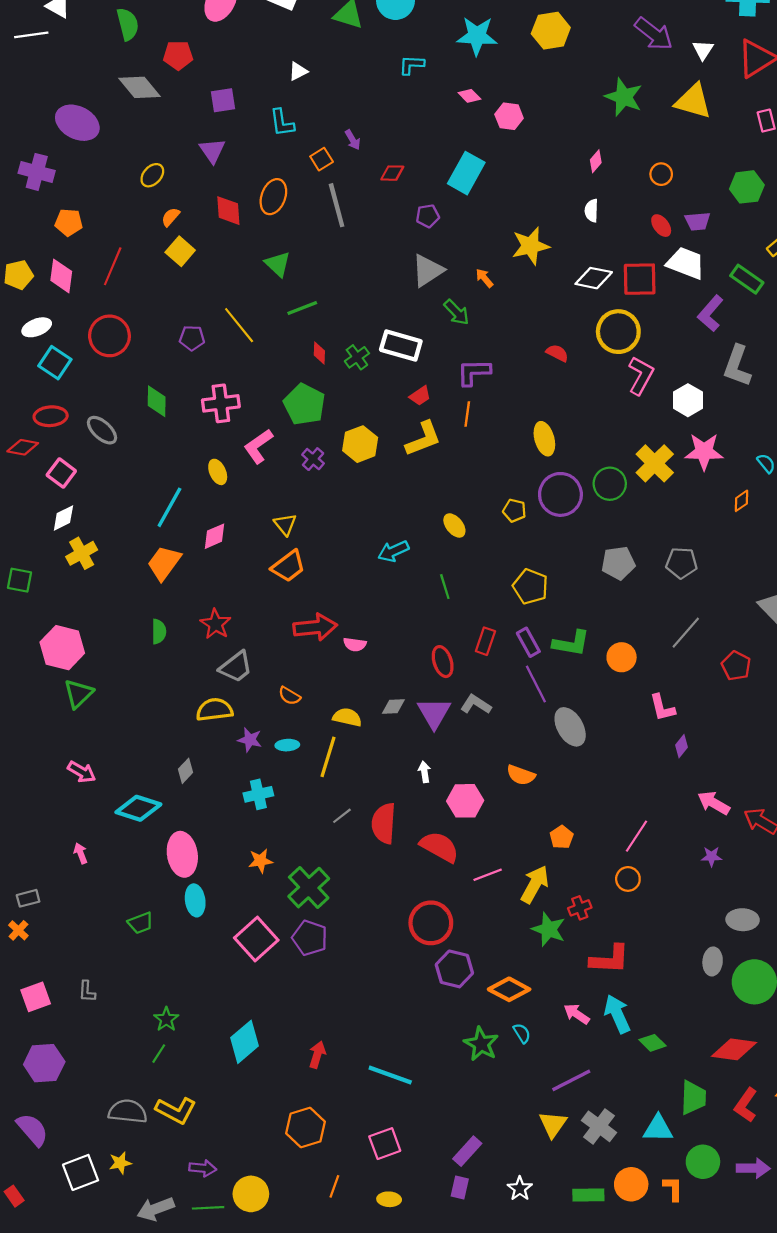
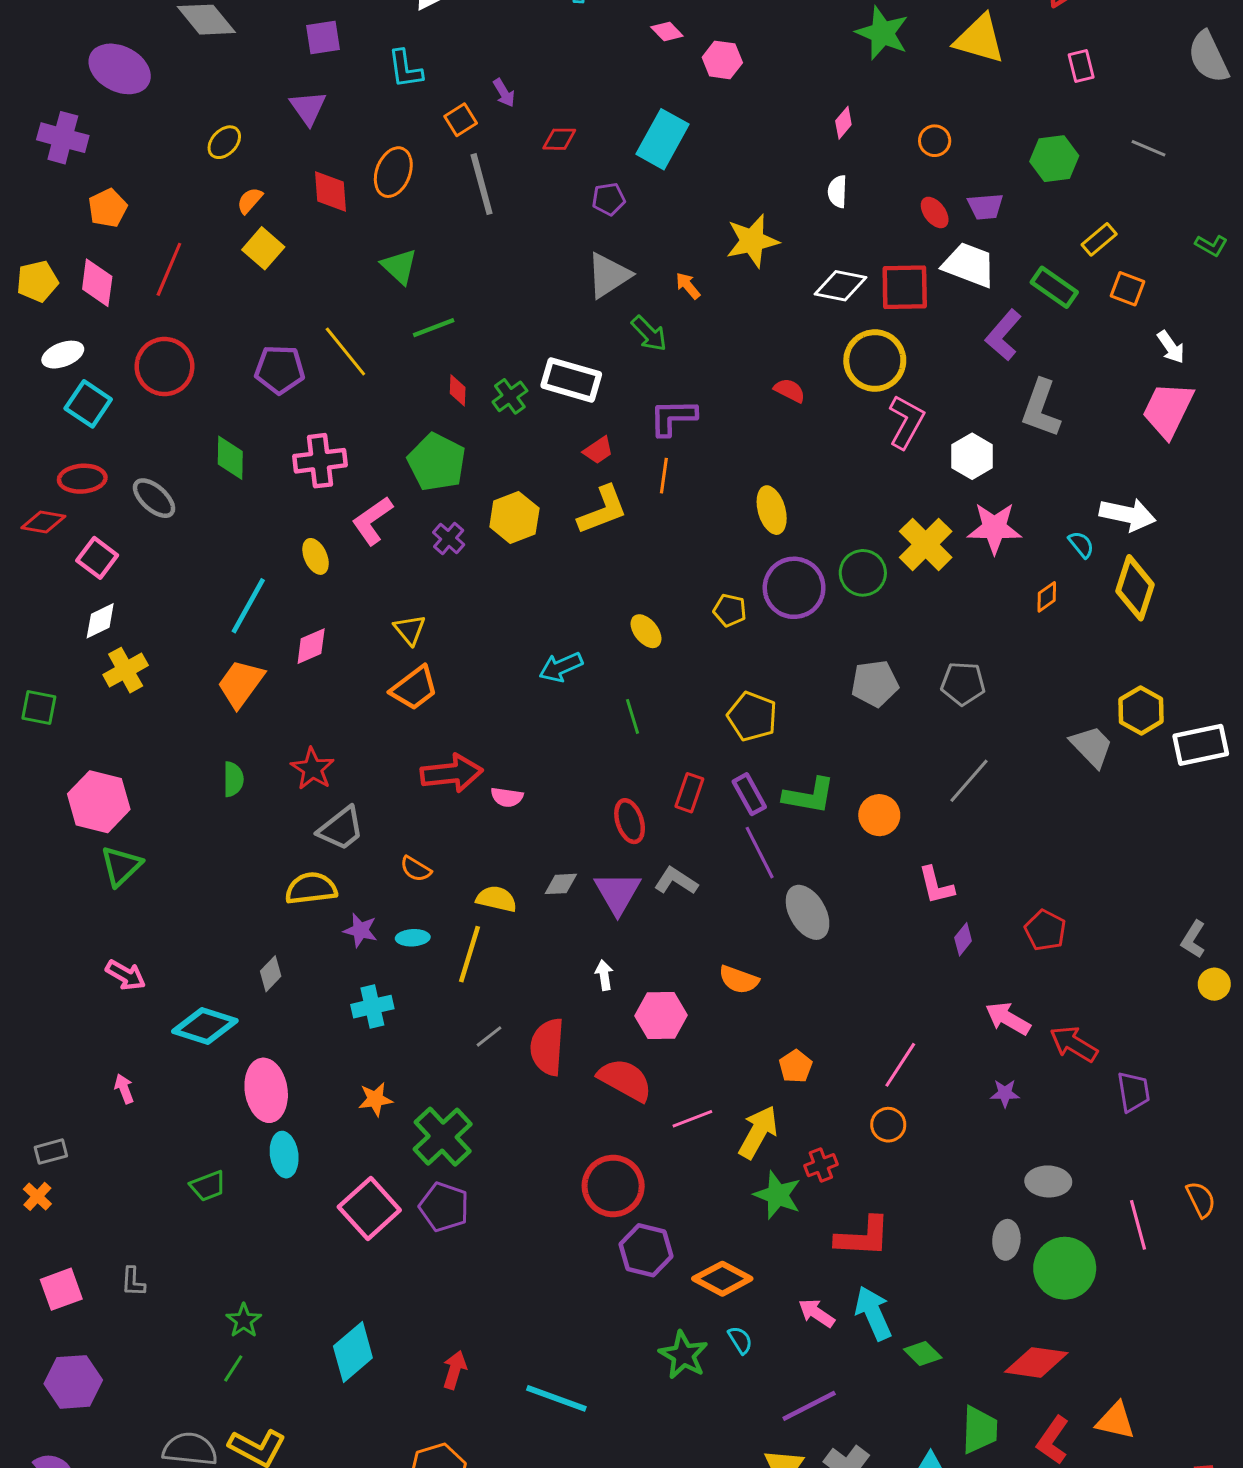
orange pentagon: (69, 222) -> (108, 208), turned -30
purple pentagon: (192, 338) -> (280, 369), size x1.4
red pentagon: (736, 666) -> (1045, 930), moved

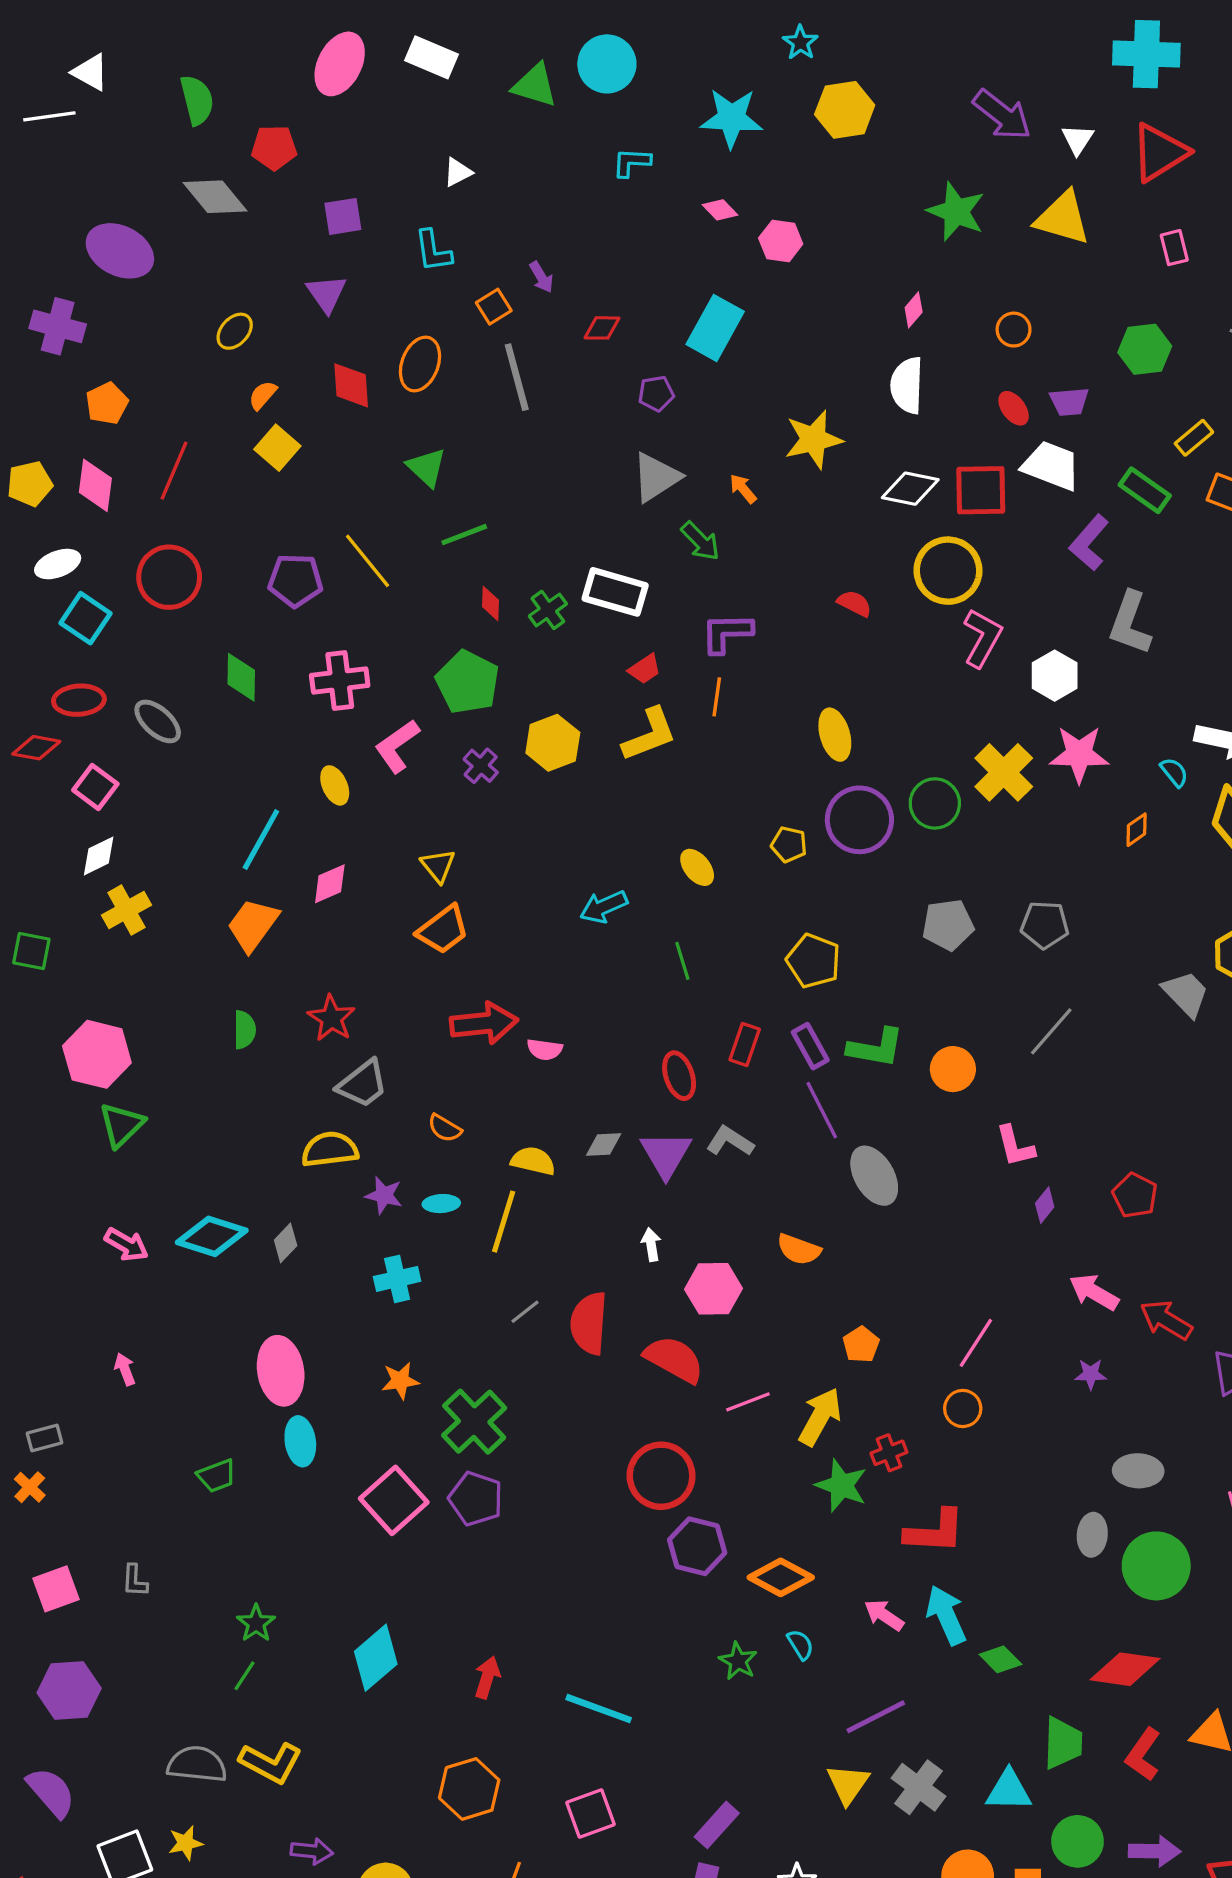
white semicircle: (837, 192) -> (907, 385), size x1.6
cyan diamond: (205, 1026) -> (212, 1236), moved
green star: (683, 1355) -> (738, 1661), size x0.7

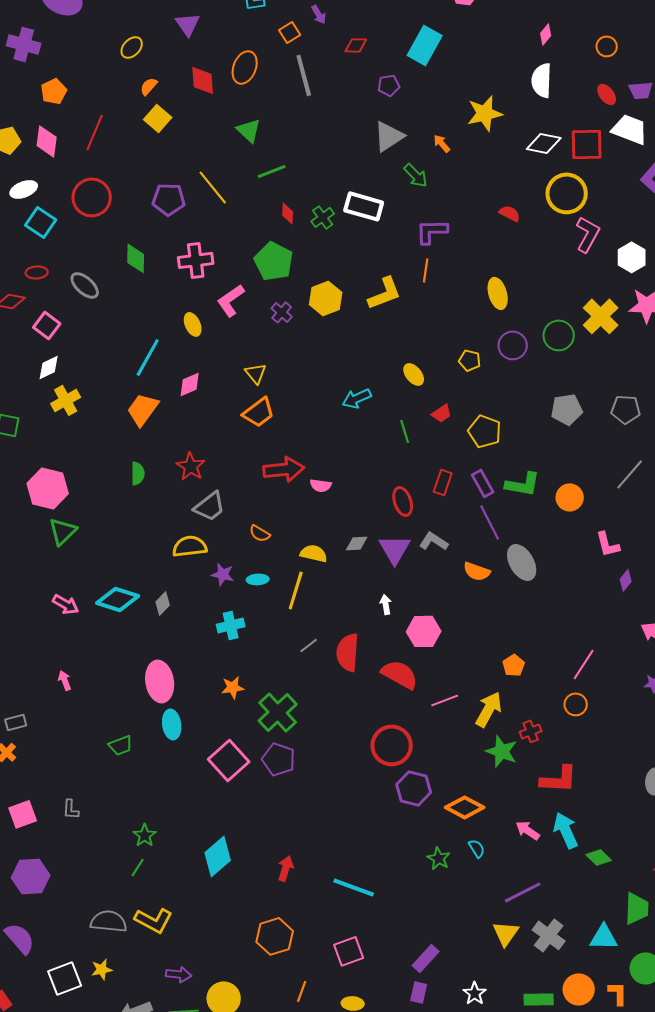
red trapezoid: (645, 669) -> (442, 413), moved
red ellipse: (79, 700) -> (37, 272), size x0.7
purple circle: (859, 820) -> (513, 345), size x0.7
orange semicircle: (799, 1249) -> (477, 571), moved

